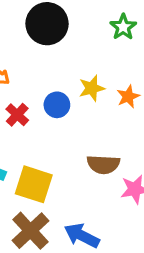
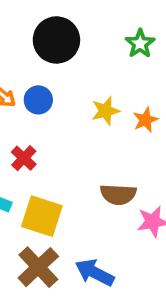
blue circle: (57, 105) -> (38, 100), moved
red cross: (17, 115) -> (24, 158), moved

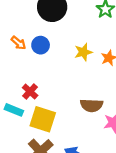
red cross: (24, 158) -> (30, 91), moved

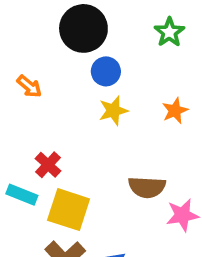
blue circle: (41, 45) -> (106, 71), moved
yellow star: (83, 52) -> (113, 111), moved

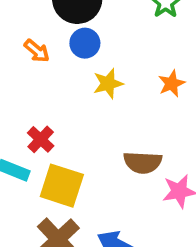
blue circle: (106, 71) -> (85, 43), moved
orange arrow: (29, 86) -> (37, 51), moved

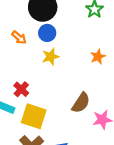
yellow star: (108, 84) -> (51, 57), moved
brown semicircle: (143, 162) -> (81, 103), turned -60

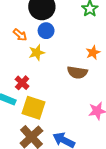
yellow star: (51, 57) -> (37, 53), moved
brown semicircle: (81, 103) -> (77, 72), moved, turned 66

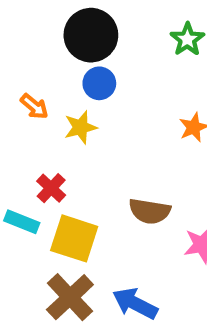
orange arrow: (20, 35) -> (34, 106), moved
brown semicircle: (77, 72) -> (150, 211), moved

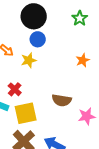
yellow square: (74, 238) -> (26, 113), turned -30

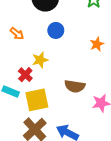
blue circle: (38, 39) -> (56, 30), moved
yellow star: (29, 60) -> (40, 60), moved

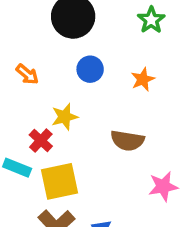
orange star: (97, 44) -> (143, 79), moved
brown semicircle: (75, 86) -> (127, 141), moved

